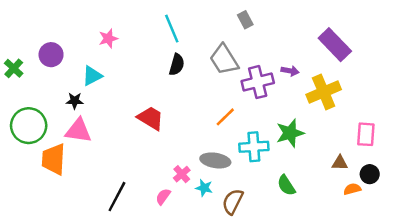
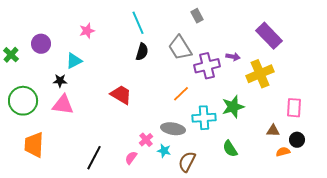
orange trapezoid: (54, 159) -> (34, 145), moved

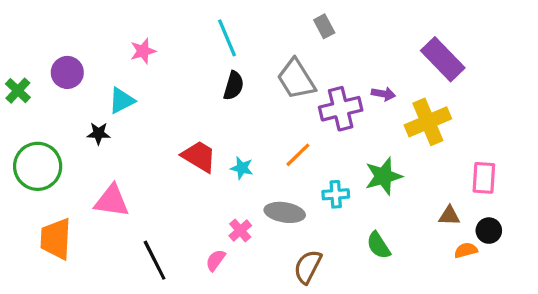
pink triangle: (63, 105) -> (112, 201), moved
cyan cross: (204, 118) -> (336, 194), size x0.7
cyan star: (164, 151) -> (242, 168), moved
black line: (94, 158) -> (155, 260), turned -55

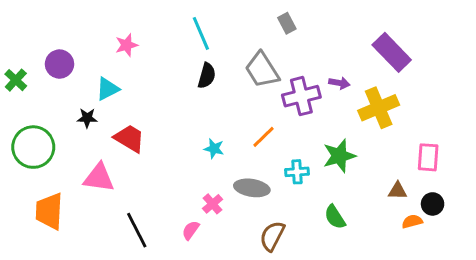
red trapezoid: (199, 156) -> (129, 138), moved

